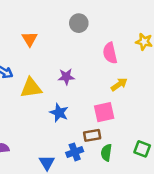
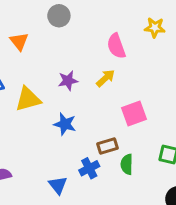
gray circle: (79, 23) -> (59, 16), moved
yellow arrow: (119, 84) -> (106, 78), moved
pink square: (104, 112) -> (134, 113), moved

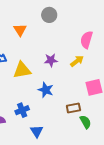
pink semicircle: (116, 46) -> (86, 40), turned 30
green semicircle: (127, 164) -> (85, 122), turned 144
blue cross: (89, 168) -> (22, 110), moved

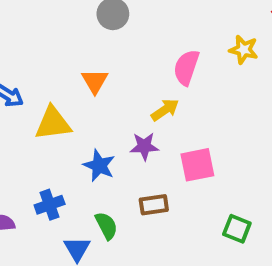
orange triangle: (20, 30) -> (95, 81), moved
purple star: (51, 60) -> (144, 146), moved
green semicircle: (85, 122) -> (106, 226), moved

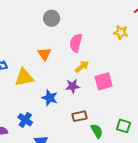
pink semicircle: (186, 67) -> (76, 43), moved
pink square: (197, 165) -> (104, 81), moved
blue cross: (50, 205) -> (25, 120), turned -32
green semicircle: (106, 226) -> (97, 131), moved

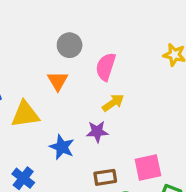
gray circle: (52, 18) -> (70, 45), moved
pink square: (104, 81) -> (148, 167), moved

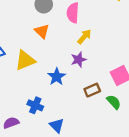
blue star: (62, 147) -> (57, 77), turned 30

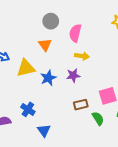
yellow arrow: (84, 37) -> (82, 56), turned 48
blue star: (57, 77) -> (48, 78), moved

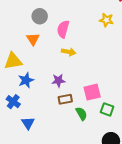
purple star: (73, 75) -> (58, 81), moved
blue star: (48, 78) -> (26, 80), moved

